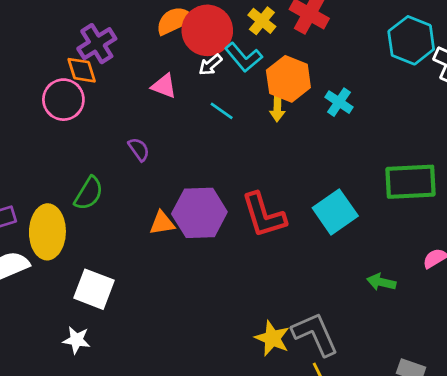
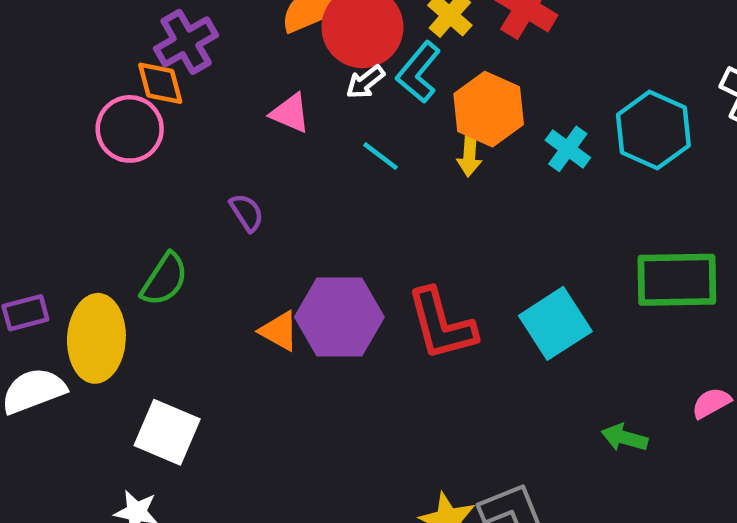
cyan hexagon: (411, 40) -> (653, 130), moved
cyan L-shape: (243, 57) -> (418, 72), turned 78
orange triangle: (162, 223) -> (279, 331), turned 36

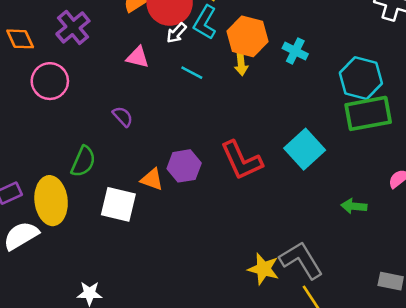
orange diamond: (160, 83) -> (20, 39), moved
cyan hexagon: (653, 130) -> (361, 78), moved
purple hexagon: (339, 317) -> (184, 166), size x0.7
white square: (167, 432) -> (118, 204), moved

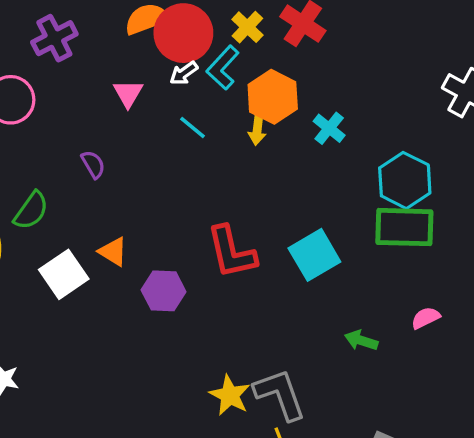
pink triangle: (138, 57) -> (128, 93), turned 35
purple hexagon: (184, 166) -> (164, 291), moved
white square: (118, 204) -> (64, 274), turned 30

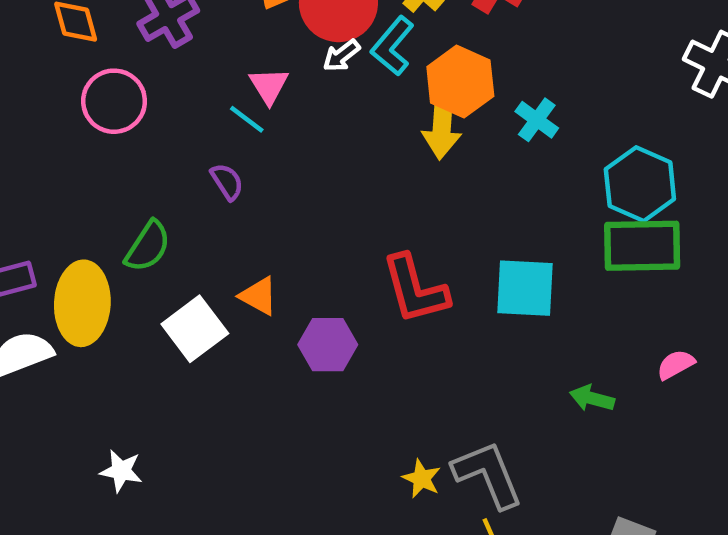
cyan line: (192, 127) -> (247, 119), moved
yellow arrow: (257, 130) -> (442, 126), size x1.6
cyan square: (314, 255) -> (525, 288), turned 36
yellow star: (230, 395) -> (422, 479), size x0.7

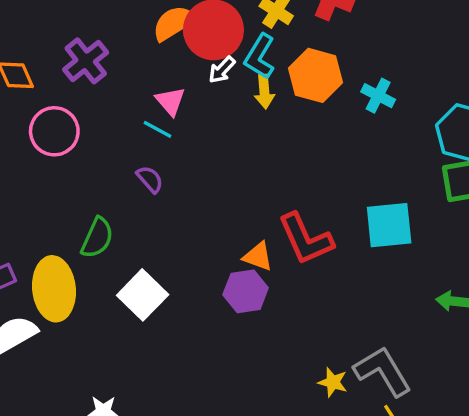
yellow arrow: (442, 126) -> (264, 92), moved, size x0.7
orange triangle: (259, 296) -> (258, 256), moved

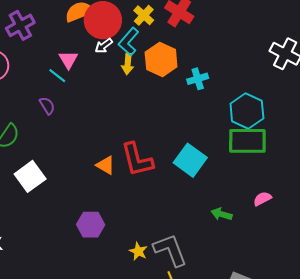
cyan cross: (378, 96) -> (198, 79), turned 36
cyan square: (389, 225) -> (190, 160), turned 32
purple hexagon: (246, 291) -> (91, 225), moved

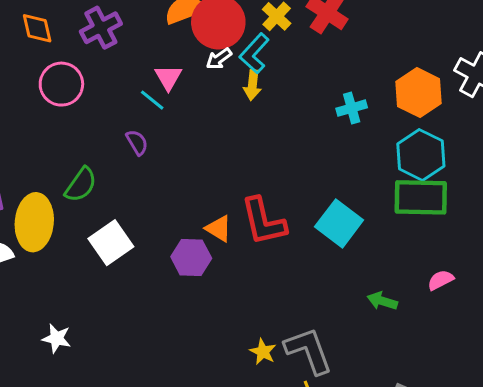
orange hexagon: (161, 60) -> (419, 93), moved
purple hexagon: (91, 225) -> (191, 257), moved

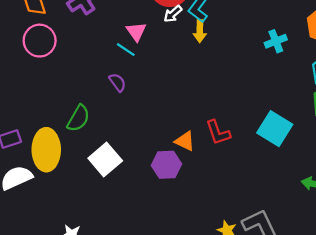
pink circle: (61, 84) -> (40, 41), moved
red L-shape: (263, 221) -> (218, 132), size x0.7

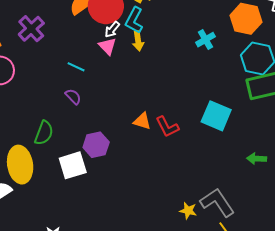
pink triangle: (136, 32) -> (107, 46), moved
orange triangle: (185, 141) -> (142, 121), moved
white square: (105, 159) -> (73, 165), turned 32
purple hexagon: (166, 165) -> (96, 145), moved

